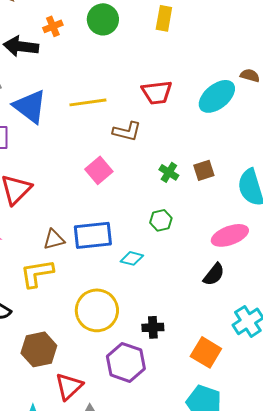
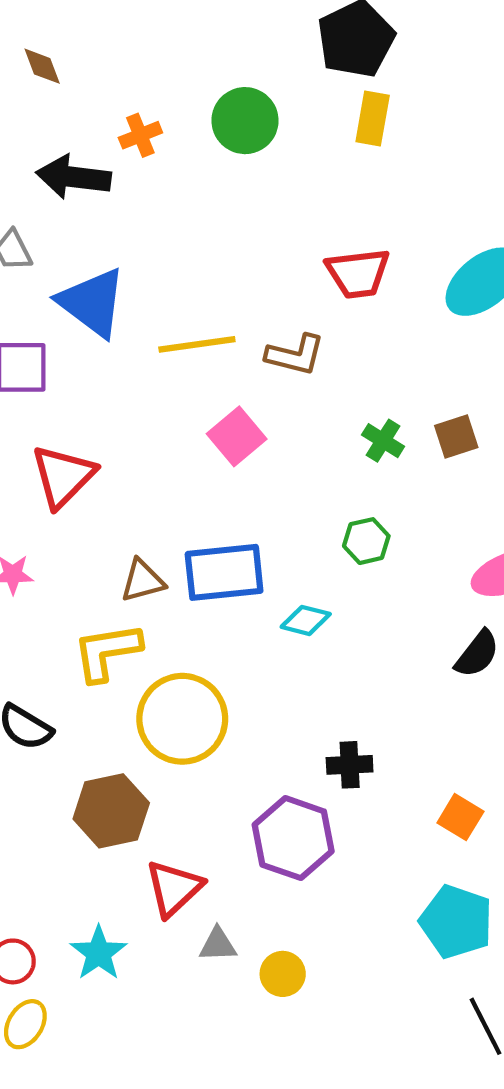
yellow line: (88, 102) -> (197, 344), moved
yellow circle: (97, 310) -> (182, 719), moved
orange square: (206, 352) -> (460, 817), size x0.7

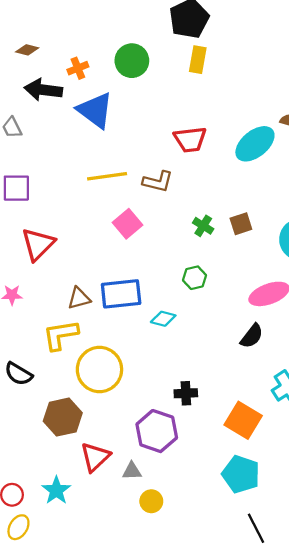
brown diamond: (42, 66) -> (27, 50), moved, turned -55
blue triangle: (92, 303) -> (95, 110), moved
orange square: (460, 817) -> (243, 420), size x1.6
gray triangle: (218, 945) -> (132, 471), moved

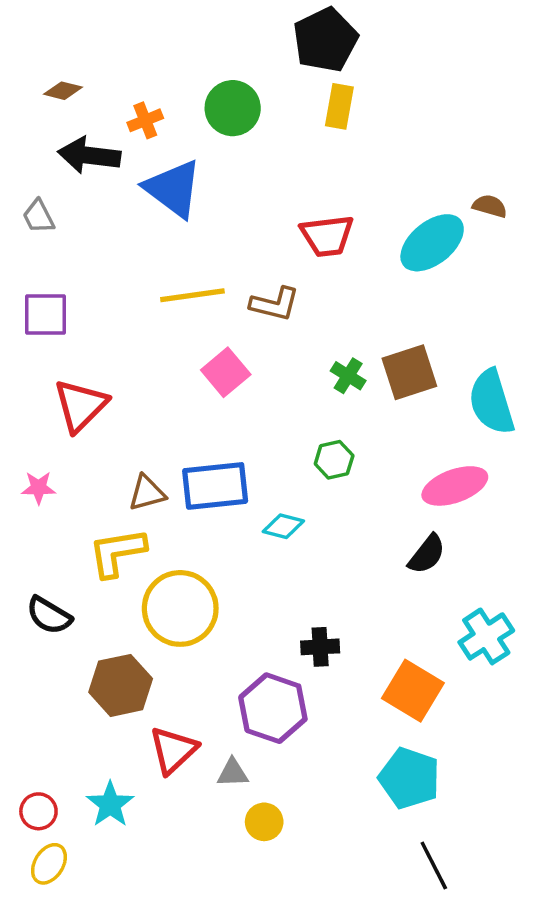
brown square: (241, 224) -> (409, 372), size x1.5

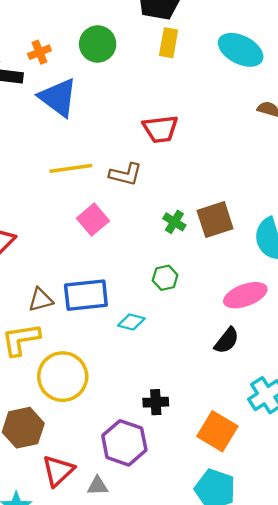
cyan ellipse: (432, 243) -> (241, 50), moved, turned 66

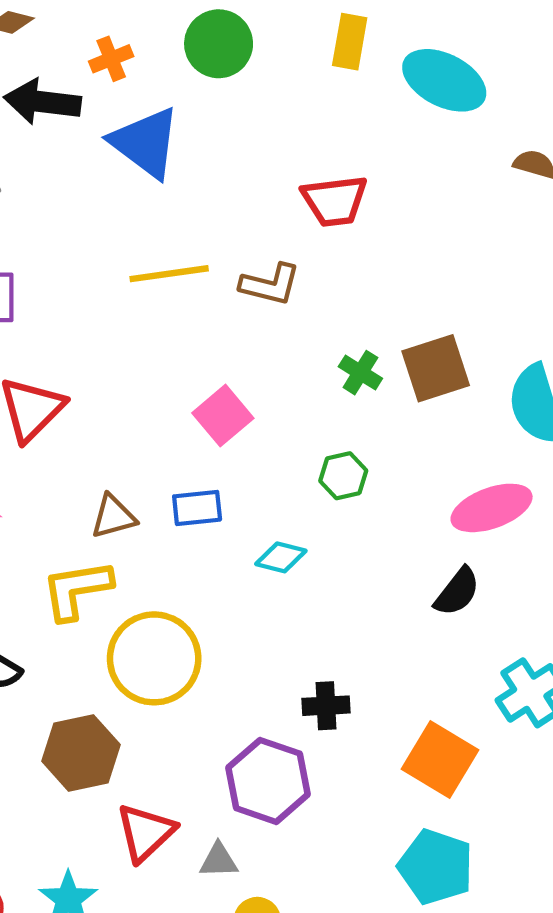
cyan ellipse: (241, 50) -> (444, 80), moved
pink square: (93, 220) -> (223, 416), moved
blue rectangle: (86, 295) -> (197, 508), size x0.6

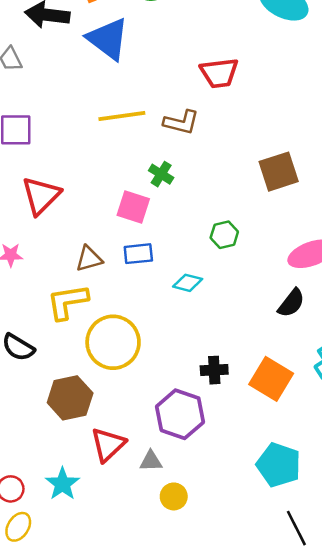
green cross: (360, 373) -> (161, 174), moved
pink square: (223, 416) -> (133, 207), moved, turned -32
orange square: (440, 759) -> (271, 379), moved

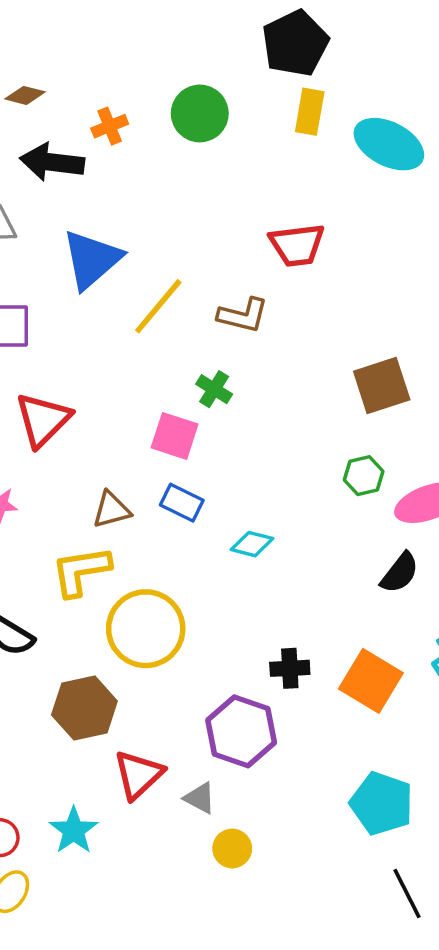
blue triangle: (108, 39) -> (92, 259), moved, turned 42
yellow line: (122, 116) -> (158, 306), turned -42
green hexagon: (224, 235) -> (364, 476), moved
blue rectangle: (138, 254) -> (182, 503), turned 32
gray triangle: (151, 461) -> (200, 798), turned 30

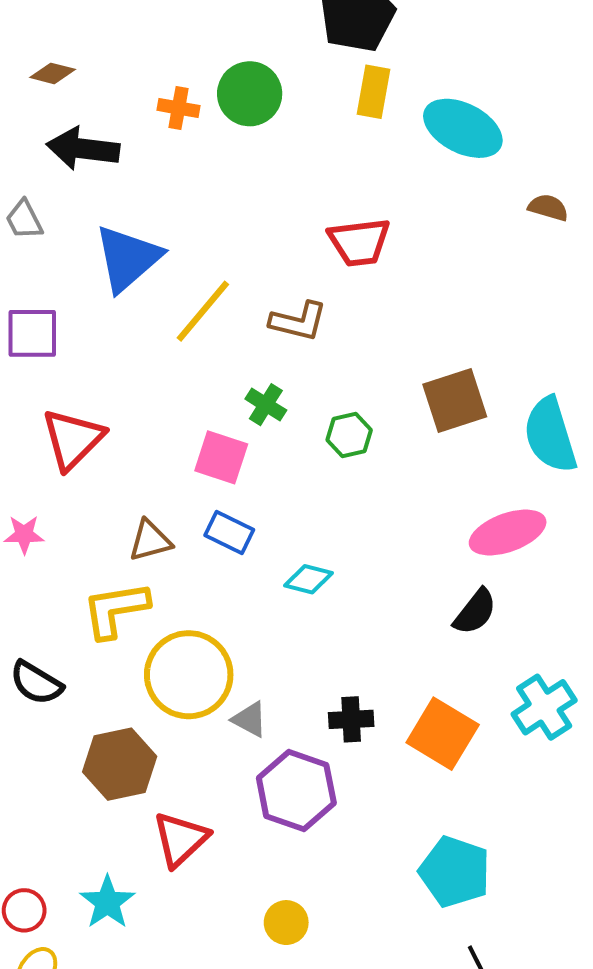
orange cross: (110, 126) -> (179, 108), moved, turned 32
green hexagon: (364, 476) -> (349, 435), moved
gray triangle: (200, 798) -> (250, 719), moved

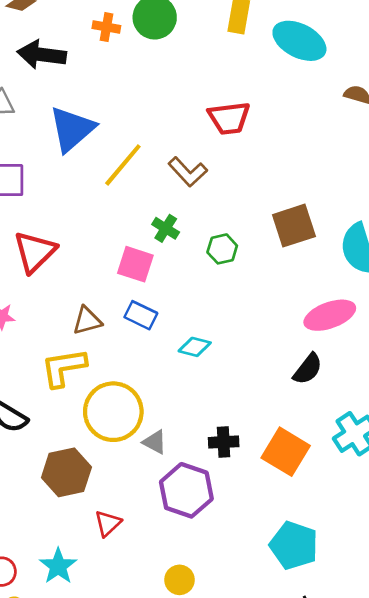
brown L-shape: (298, 321) -> (188, 172), turned 33
red triangle: (181, 839) -> (108, 523), size x0.7

